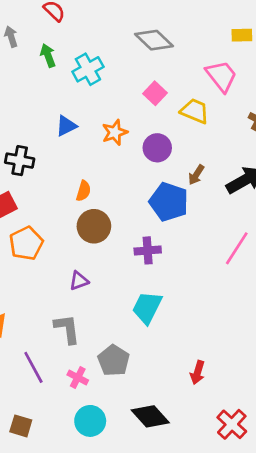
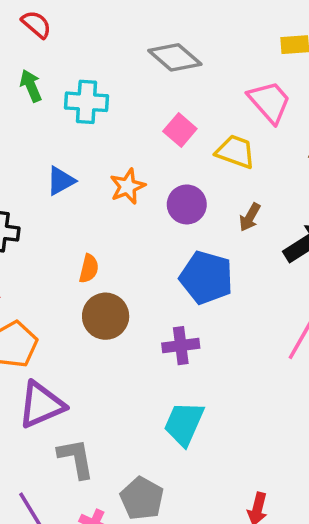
cyan cross: (88, 69) -> (87, 102), turned 36
brown arrow: (196, 175) -> (250, 217), moved
purple triangle: (79, 281) -> (41, 405), moved, size x1.8

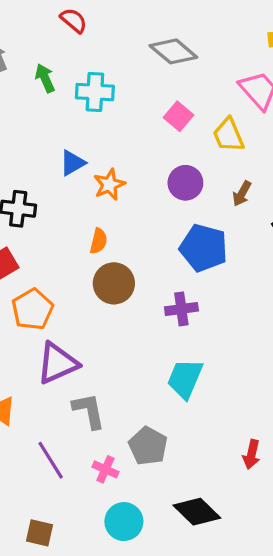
red semicircle: (36, 24) -> (74, 20), moved
yellow trapezoid: (235, 152) -> (228, 135), turned -132
orange star: (128, 186) -> (109, 185), moved

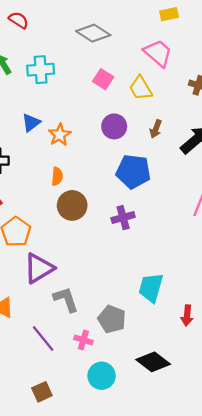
cyan trapezoid: (185, 379) -> (151, 288), moved
brown square: (40, 533) -> (42, 392), turned -30

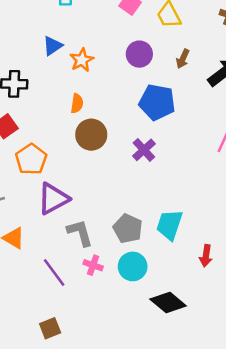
purple cross: (123, 218) -> (144, 150), turned -30
gray pentagon: (112, 319) -> (128, 229), moved
pink cross: (83, 340) -> (93, 265), moved
cyan circle: (102, 376) -> (133, 266), moved

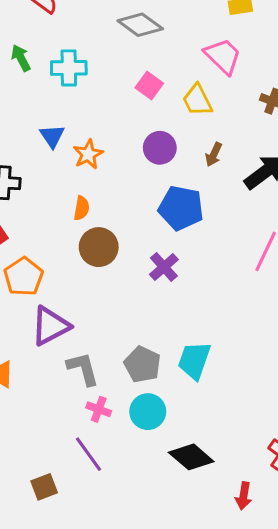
blue triangle: (53, 46) -> (52, 136), turned -30
red arrow: (206, 256) -> (244, 496), moved
purple line: (54, 273) -> (89, 454), moved

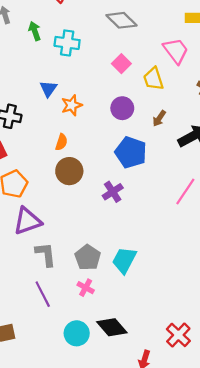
pink cross: (99, 409) -> (86, 288), moved
cyan circle: (148, 412) -> (77, 333), moved
purple line: (89, 454) -> (43, 294), moved

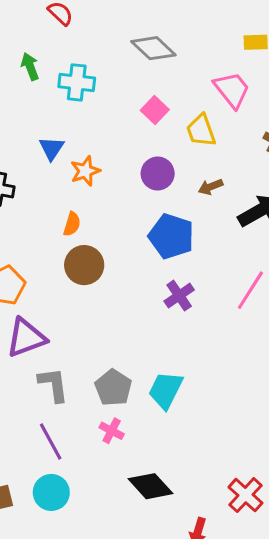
brown arrow: (159, 118) -> (211, 187), turned 35
purple cross: (113, 192) -> (179, 296), moved
cyan circle: (77, 333) -> (51, 492), moved

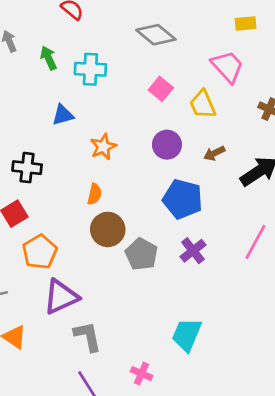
blue triangle: (52, 148) -> (63, 115), moved, turned 45
gray pentagon: (113, 388) -> (141, 254), moved

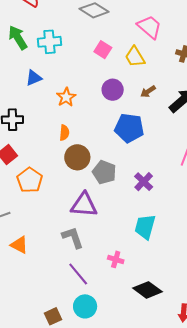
green arrow: (49, 58) -> (18, 38), size x1.4
purple cross: (193, 251) -> (144, 182), moved
purple triangle: (61, 297) -> (84, 205), moved, turned 36

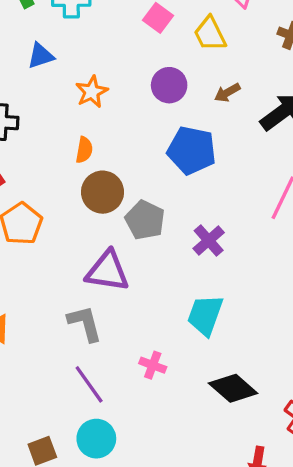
black diamond: (148, 290) -> (233, 388), moved

